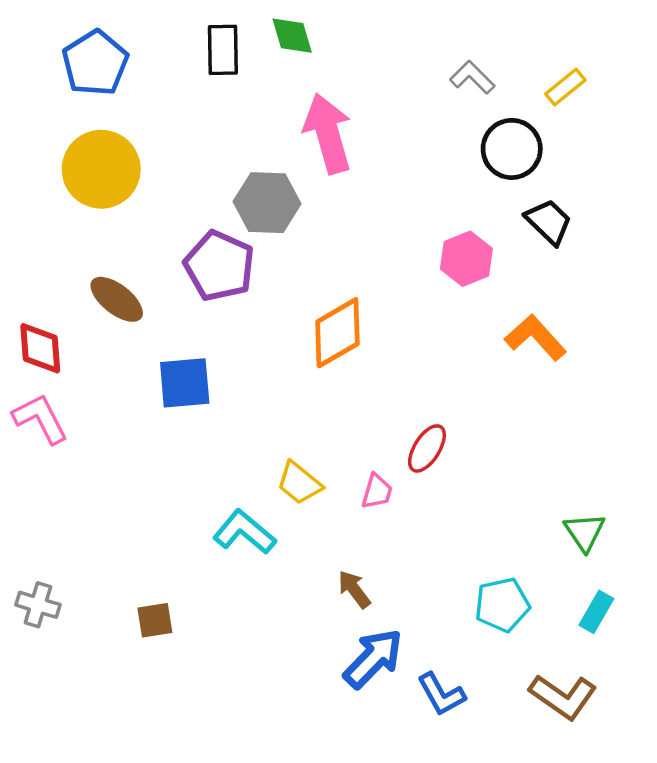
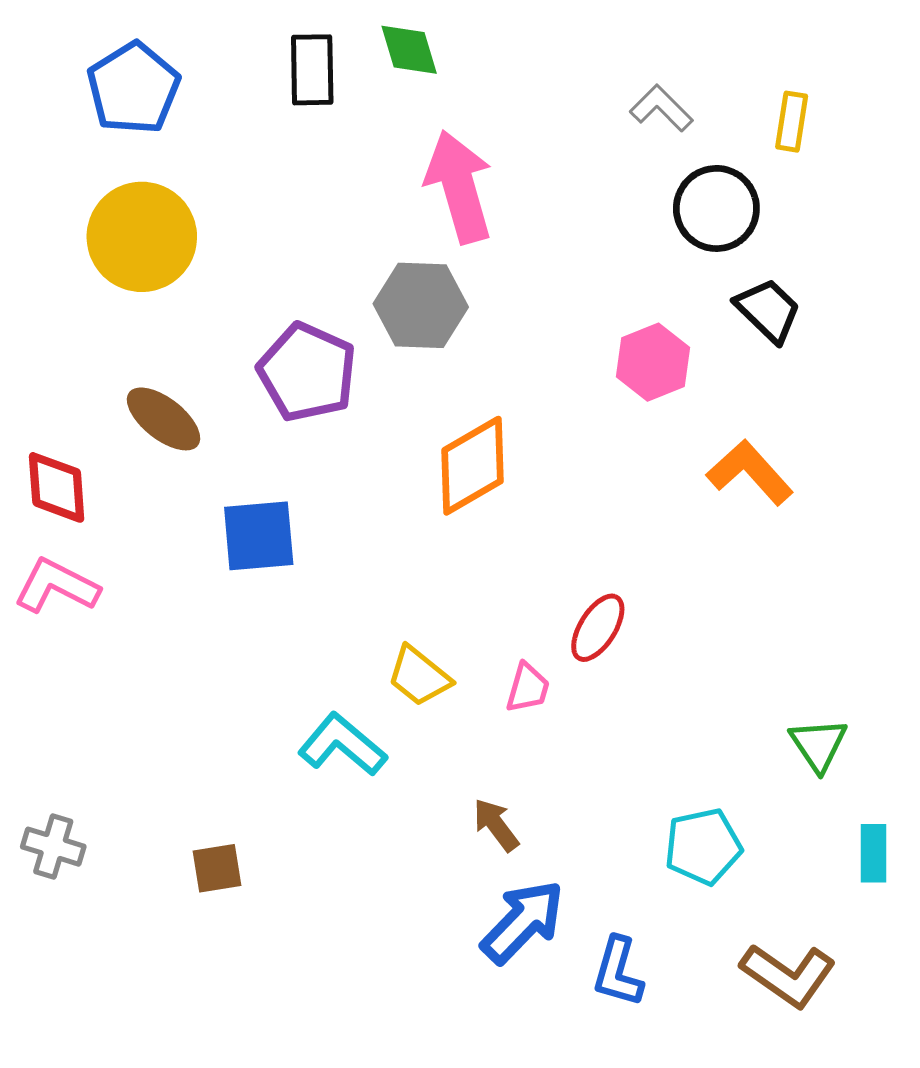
yellow rectangle: (565, 87) -> (792, 122), turned -42
gray hexagon: (267, 203) -> (421, 305), moved
pink L-shape: (40, 419) -> (57, 586), turned -36
cyan rectangle: (596, 612) -> (873, 853), moved, turned -30
blue L-shape: (441, 694) -> (618, 972), turned 45

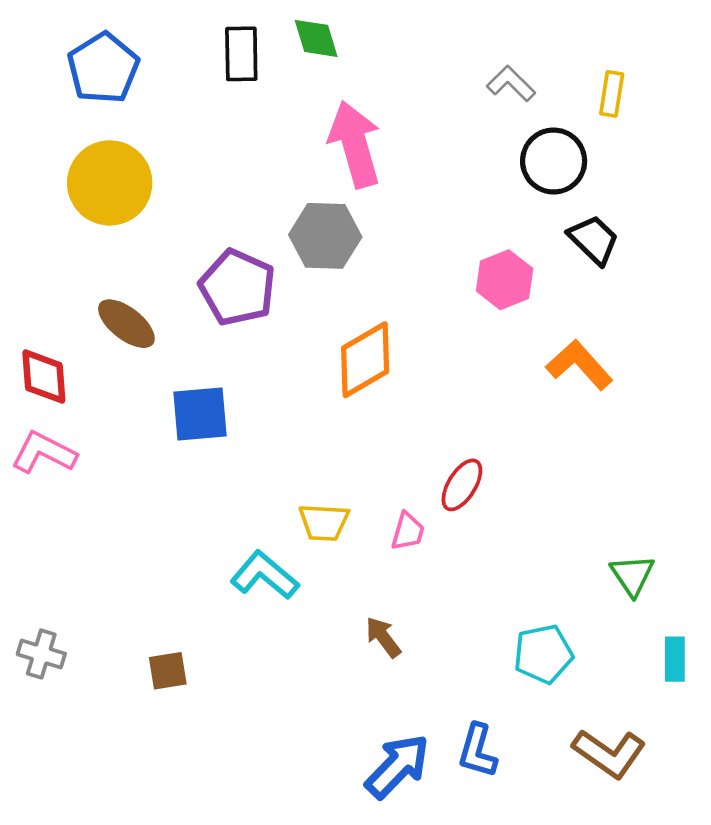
yellow trapezoid: (419, 676) -> (324, 522), turned -36
blue arrow: (523, 922) -> (397, 766), moved

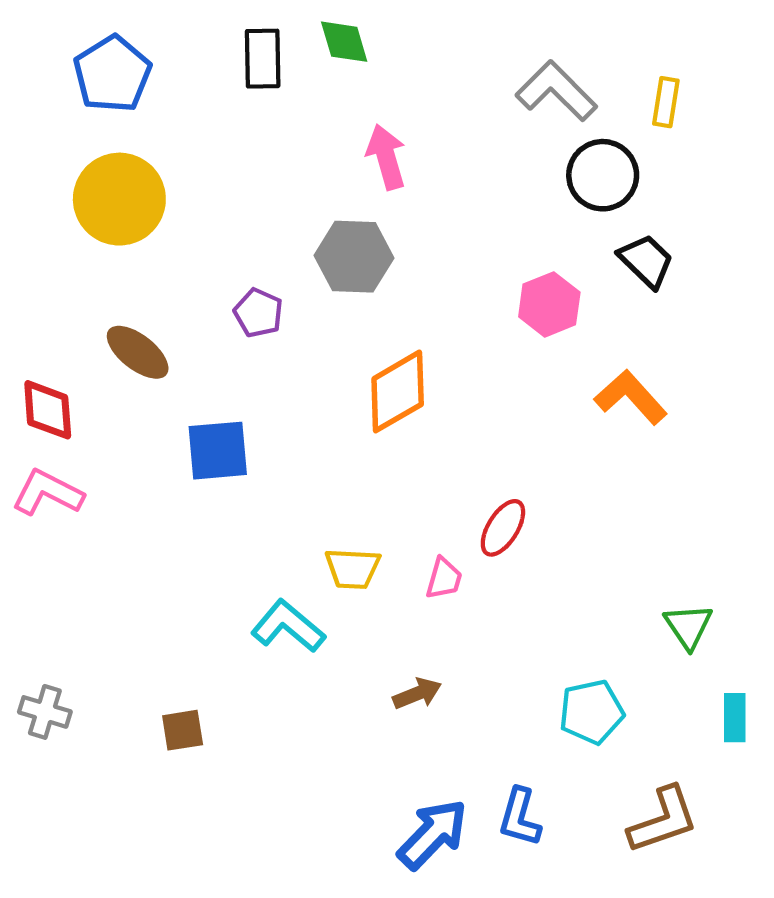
gray L-shape: (511, 84) -> (556, 91), size x1.5
pink arrow: (355, 144) -> (386, 157), size x0.7
purple pentagon: (237, 287) -> (258, 313), size x0.6
brown arrow: (383, 637) -> (417, 694), turned 105
brown L-shape: (609, 753) -> (663, 820), turned -54

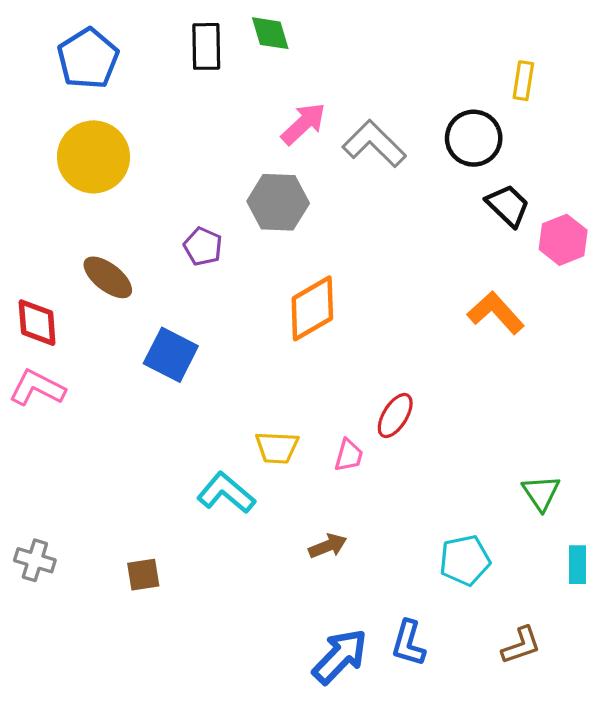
gray L-shape: (556, 91) -> (374, 144), moved
pink arrow: (386, 157) -> (303, 124), turned 63
pink hexagon: (549, 304) -> (563, 240), moved
blue square: (218, 451) -> (171, 355), turned 32
brown L-shape: (663, 820) -> (521, 645), size x0.7

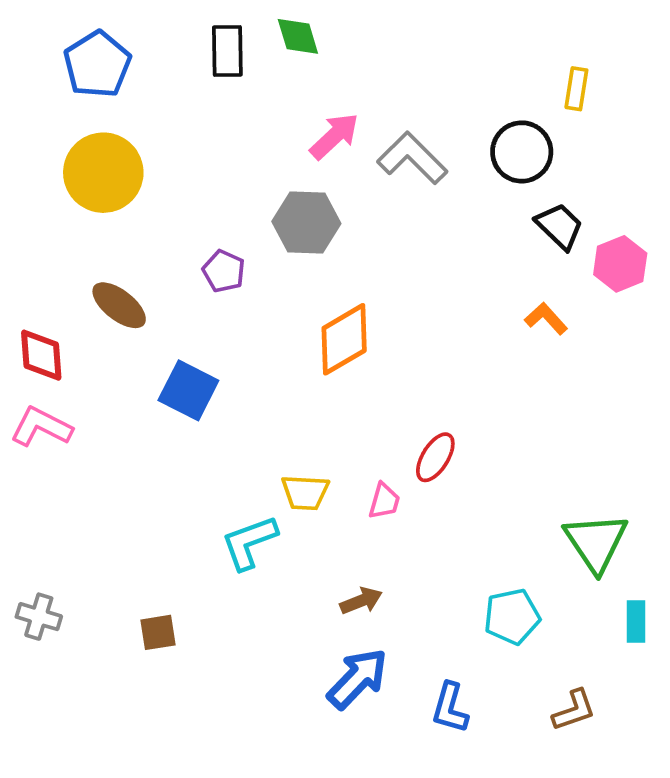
orange L-shape: (496, 313) -> (546, 319), moved, size x0.7
cyan L-shape: (226, 493) -> (249, 542), turned -60
green triangle: (541, 493) -> (596, 542), size x1.5
blue arrow: (340, 656) -> (358, 679), moved

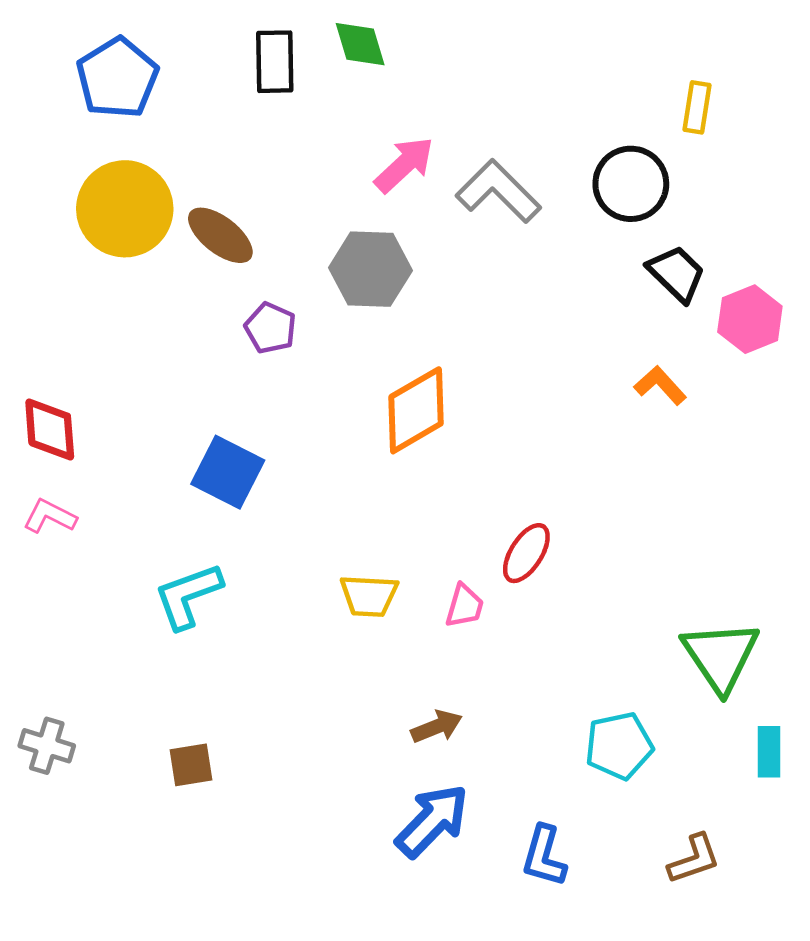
brown ellipse: (119, 305) -> (220, 235), moved
pink L-shape: (41, 427) -> (50, 516), size x0.7
cyan L-shape: (249, 542) -> (188, 596), moved

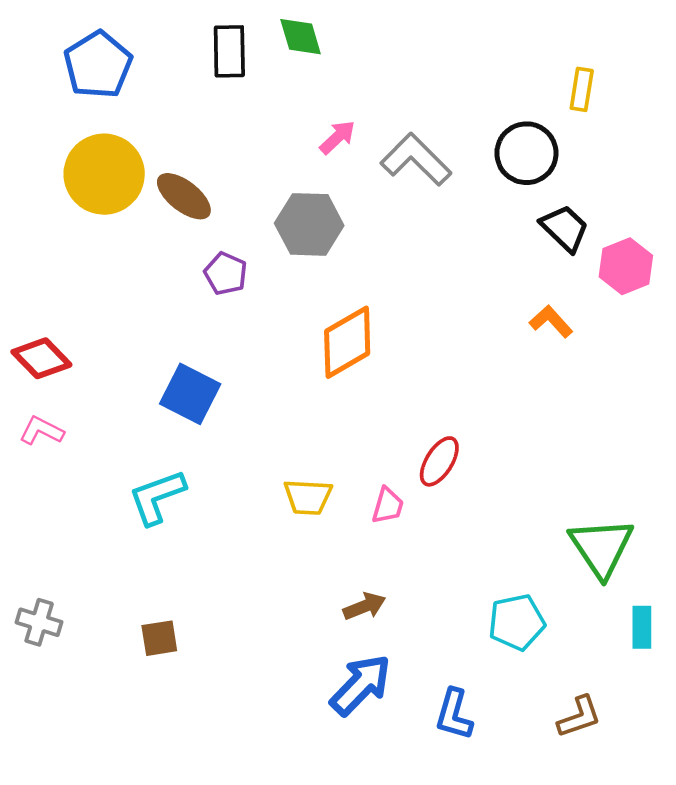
pink arrow: (404, 165) -> (337, 137), size x0.7
red diamond: (50, 429) -> (41, 358), turned -40

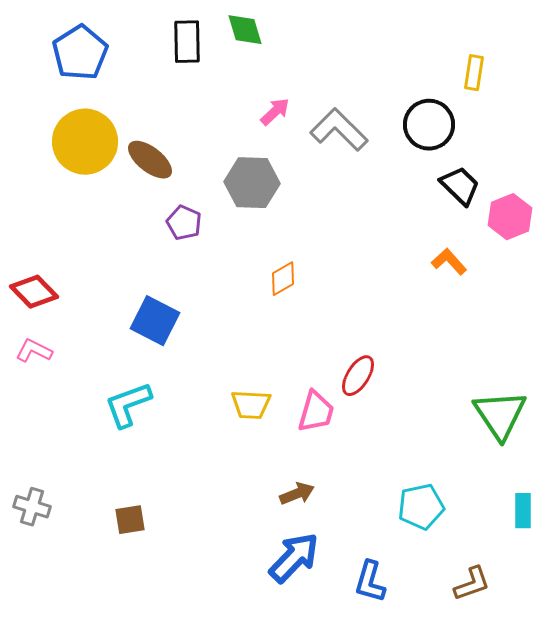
orange diamond: (347, 342) -> (283, 279), size x0.6
pink trapezoid: (388, 506) -> (316, 412), size x1.4
green triangle: (601, 547) -> (500, 415), moved

